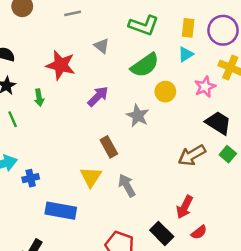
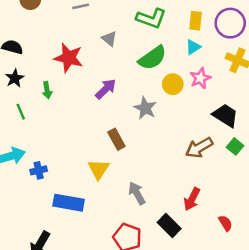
pink star: (205, 87) -> (200, 78), moved
gray arrow: (127, 185) -> (137, 193), moved
red semicircle: (199, 232) -> (225, 223), moved, turned -84

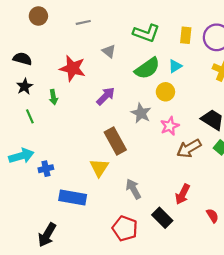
cyan triangle: (193, 47) -> (175, 66), moved
pink star: (200, 78) -> (170, 126), moved
brown rectangle: (116, 139) -> (115, 141), size x1.4

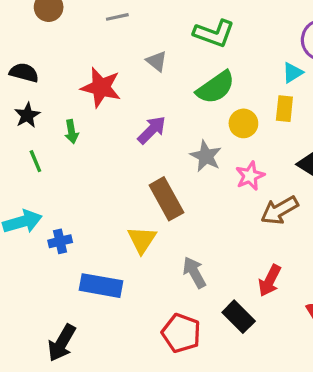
yellow rectangle: (186, 35) -> (284, 109), moved
cyan triangle: (175, 66) -> (293, 73), moved

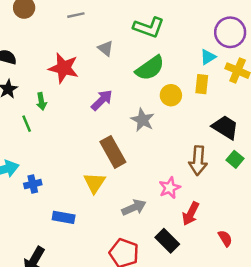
green line: (35, 161) -> (27, 124), moved
pink star: (250, 176) -> (170, 188), moved
brown arrow: (279, 210) -> (198, 161), turned -56
gray arrow: (194, 272) -> (134, 207), turned 95
blue rectangle: (101, 286) -> (64, 217), size x0.7

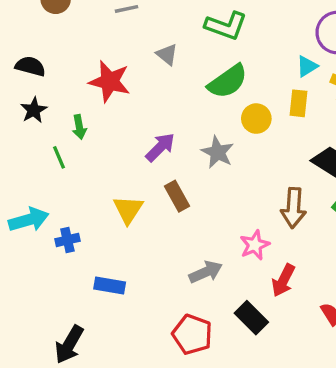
purple arrow: (102, 100) -> (160, 147), moved
brown rectangle: (113, 152) -> (177, 196), size x0.7
yellow triangle: (94, 183) -> (128, 210), moved

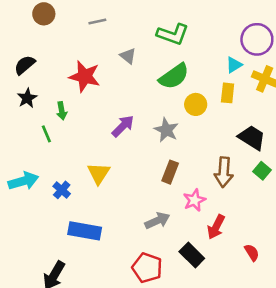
black semicircle: (30, 66) -> (25, 65), turned -55
brown rectangle: (177, 196) -> (170, 172), moved, turned 50
blue cross: (67, 240) -> (62, 190), moved, turned -36
blue rectangle: (110, 285) -> (85, 231), size x1.4

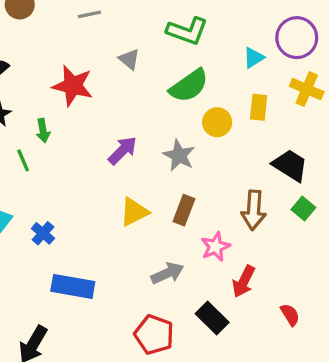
cyan triangle: (234, 65) -> (254, 58), moved
yellow triangle: (99, 173) -> (134, 212), moved, turned 30

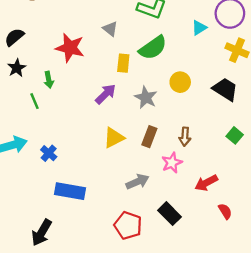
yellow rectangle: (259, 107) -> (123, 63), moved
yellow circle: (217, 122) -> (180, 82), moved
black trapezoid: (290, 165) -> (225, 89), moved
brown arrow: (254, 210) -> (185, 137), moved, size x0.7
red arrow: (244, 281) -> (206, 183), moved, turned 35

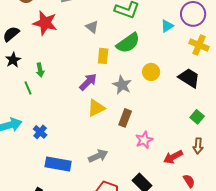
red star: (70, 48) -> (45, 23), moved
brown arrow: (185, 137) -> (198, 146), moved
yellow triangle: (114, 138) -> (96, 108), moved
gray arrow: (138, 182) -> (98, 156), moved

